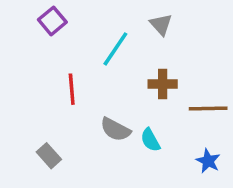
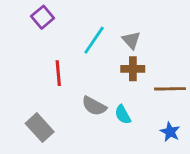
gray triangle: (161, 24) -> (131, 40), moved
gray rectangle: (49, 156) -> (40, 128), size x1.4

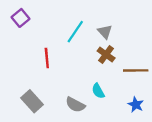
purple square: (43, 17) -> (21, 18), moved
brown cross: (133, 69) -> (106, 54), turned 36
gray semicircle: (94, 106) -> (75, 105), moved

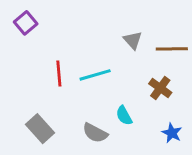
cyan line: (75, 32) -> (95, 75), moved, turned 40
brown cross: (106, 54) -> (160, 88), moved
brown line: (136, 70) -> (172, 49), moved

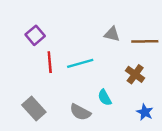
purple square: (26, 23) -> (35, 35), moved
gray triangle: (133, 40) -> (112, 34), turned -35

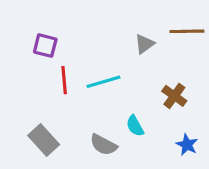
gray triangle: (112, 34) -> (144, 44), turned -49
purple square: (35, 35) -> (45, 46), turned -36
brown line: (145, 41) -> (187, 31), moved

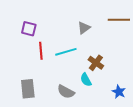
gray triangle: (144, 44) -> (84, 28), moved
brown cross: (174, 96) -> (96, 63), moved
gray rectangle: (44, 140) -> (28, 89), turned 36

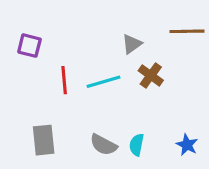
purple square: (29, 29) -> (29, 46), moved
brown cross: (96, 63) -> (151, 75), moved
cyan semicircle: (86, 80) -> (137, 145), moved, turned 40

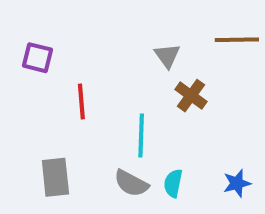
gray triangle: (132, 44) -> (167, 56), turned -30
cyan line: (103, 82) -> (141, 135), moved, turned -72
blue star: (187, 145) -> (237, 183), turned 30

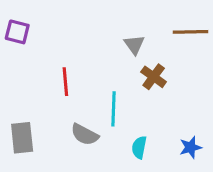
purple square: (38, 58) -> (17, 32), moved
gray rectangle: (55, 177) -> (22, 138), moved
gray semicircle: (131, 183) -> (85, 135), moved

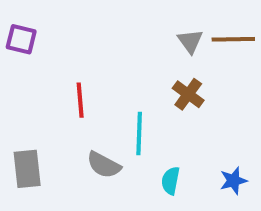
gray triangle: (134, 45) -> (190, 41), moved

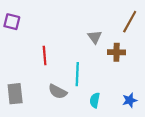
brown line: (233, 39) -> (130, 22), turned -60
gray triangle: (190, 41) -> (95, 37), moved
brown cross: (188, 94) -> (117, 52), moved, turned -35

